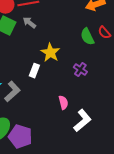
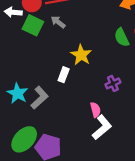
purple cross: (80, 70) -> (113, 83), moved, turned 32
white L-shape: (82, 121) -> (102, 127), moved

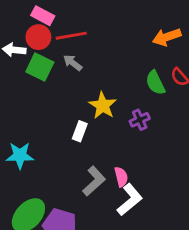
purple cross: (113, 83) -> (140, 120), moved
cyan star: (18, 93) -> (20, 155), turned -30
gray L-shape: (39, 98) -> (94, 181), moved

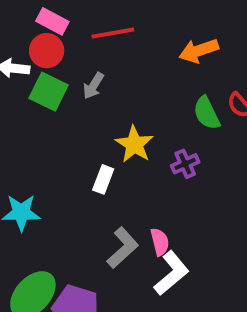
red line: (71, 36) -> (113, 33), moved
orange arrow: (167, 37) -> (199, 51), moved
gray arrow: (73, 63) -> (93, 86), turned -96

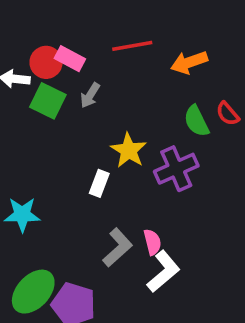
pink rectangle: (52, 21) -> (70, 59), moved
red line: (113, 33) -> (132, 46), moved
purple cross: (185, 164) -> (176, 169), size x1.6

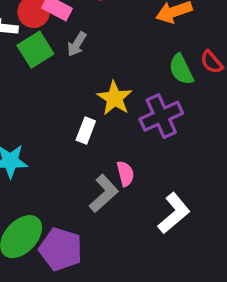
green square: (48, 101) -> (35, 50), turned 32
pink semicircle: (152, 242) -> (125, 174), moved
white L-shape: (163, 271) -> (174, 213), moved

